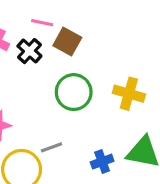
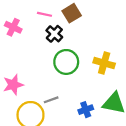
brown square: (67, 42) -> (72, 13), moved, turned 30
black cross: (29, 51) -> (54, 34), moved

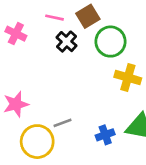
green circle: (66, 62) -> (110, 42), moved

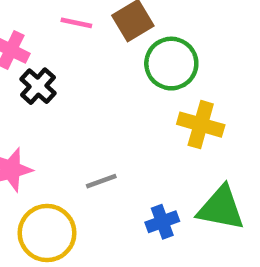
black cross: (67, 42) -> (38, 86), moved
gray line: (63, 123) -> (101, 181), moved

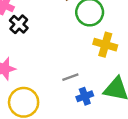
gray line: (101, 181) -> (70, 77), moved

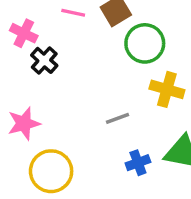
gray line: (70, 77) -> (118, 118), moved

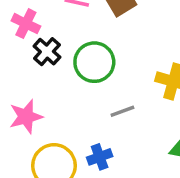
green circle: (145, 43) -> (94, 62), moved
blue cross: (138, 163) -> (100, 157), moved

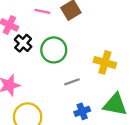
blue cross: (100, 157) -> (82, 111), moved

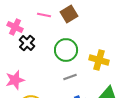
green circle: (54, 50) -> (66, 50), moved

